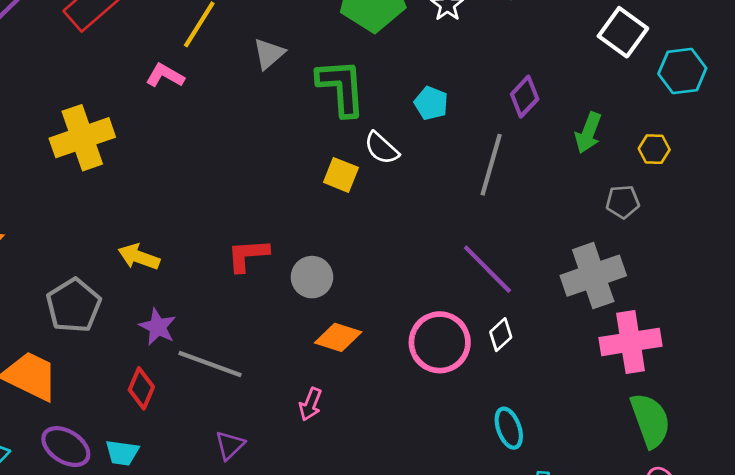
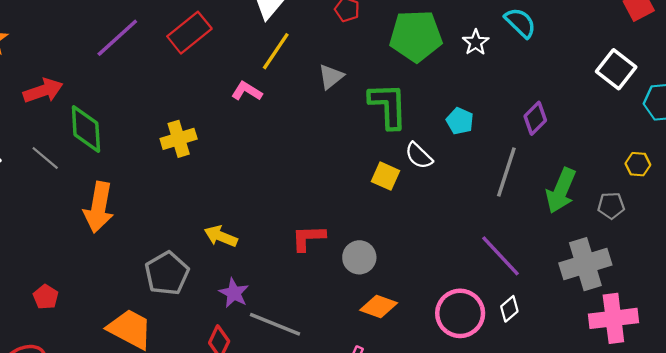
green arrow: (588, 133) -> (561, 191), moved, size x1.4
yellow cross: (82, 138) -> (179, 139), size x0.7

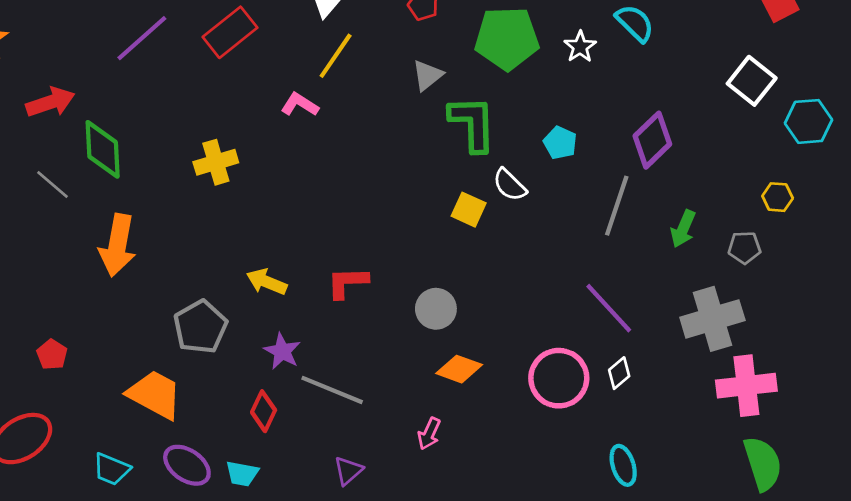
gray triangle: (331, 77) -> (427, 75), moved
purple diamond: (535, 118) -> (652, 140), size x1.4
green arrow: (561, 191) -> (683, 229), size x0.7
red L-shape: (308, 238) -> (347, 282), moved

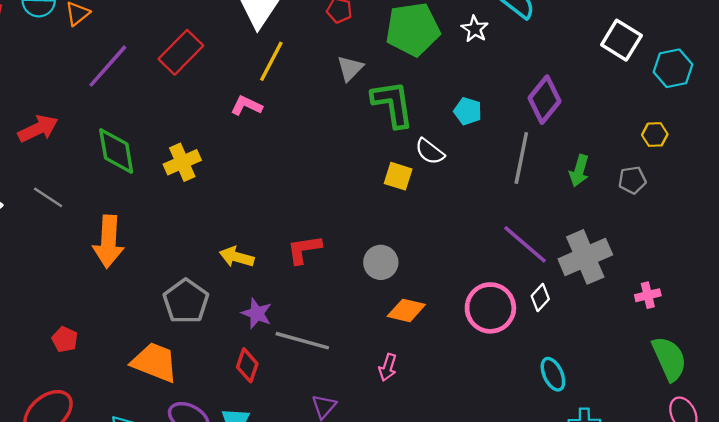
green diamond: (103, 149) -> (116, 151), moved
gray cross: (712, 319) -> (585, 257), moved
pink cross: (746, 386) -> (648, 295), size x0.5

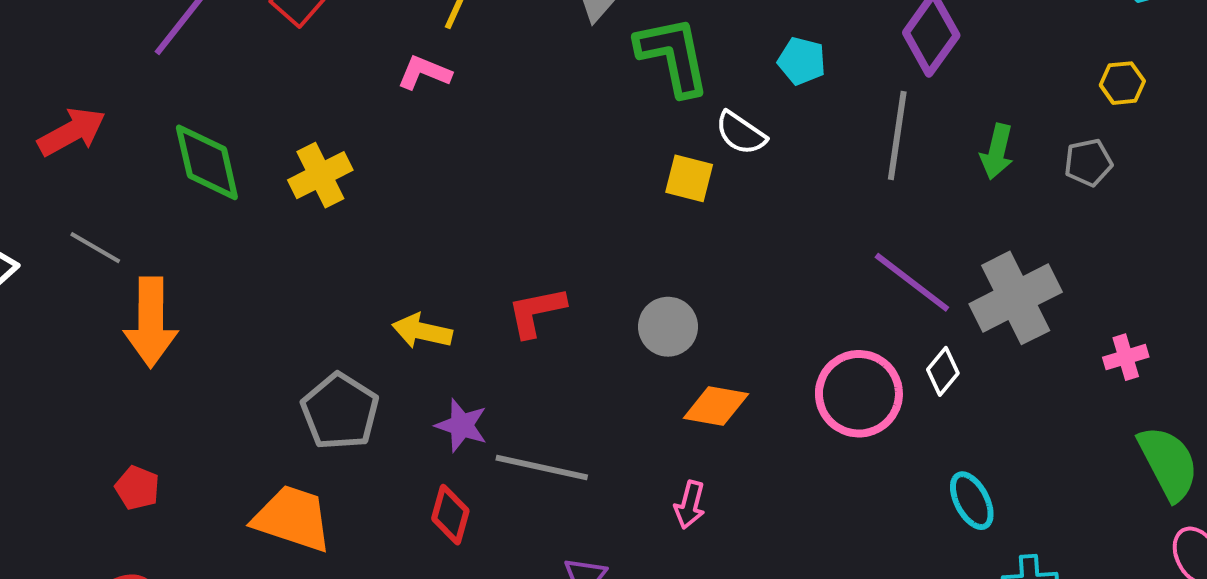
orange arrow: (108, 242) -> (151, 322), moved

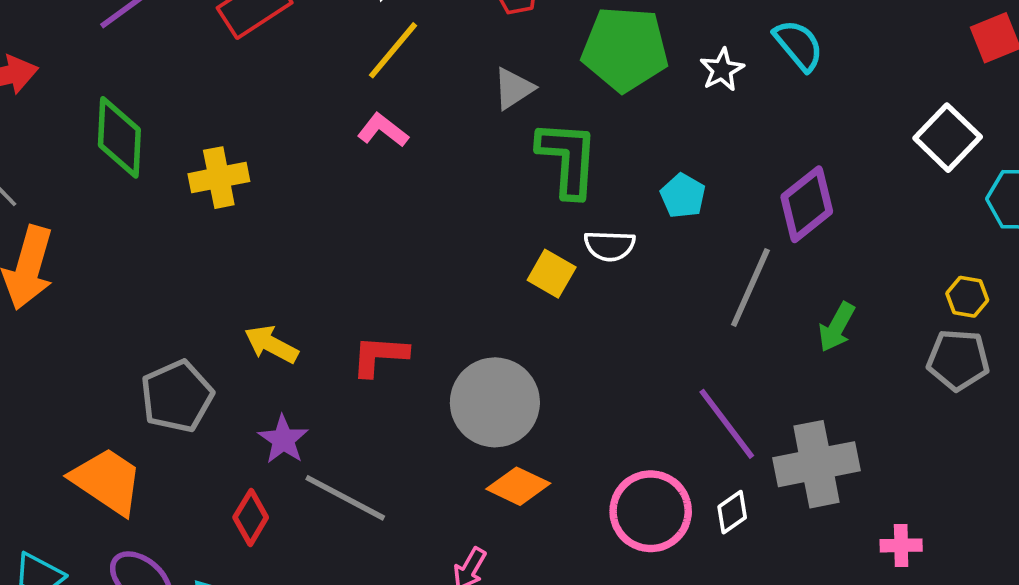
pink L-shape: (424, 73) -> (383, 130), moved
white semicircle: (741, 133) -> (610, 246), turned -48
gray pentagon: (1088, 163) -> (958, 360), moved, size x1.4
gray circle: (668, 327) -> (495, 402), size x1.6

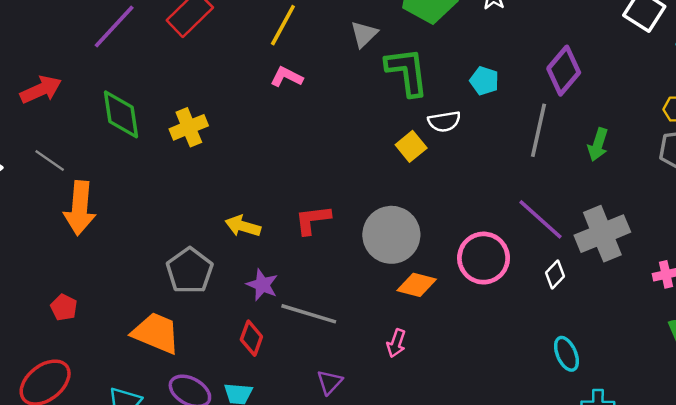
yellow square: (552, 274) -> (411, 146), turned 32
pink circle: (651, 511) -> (484, 258), moved

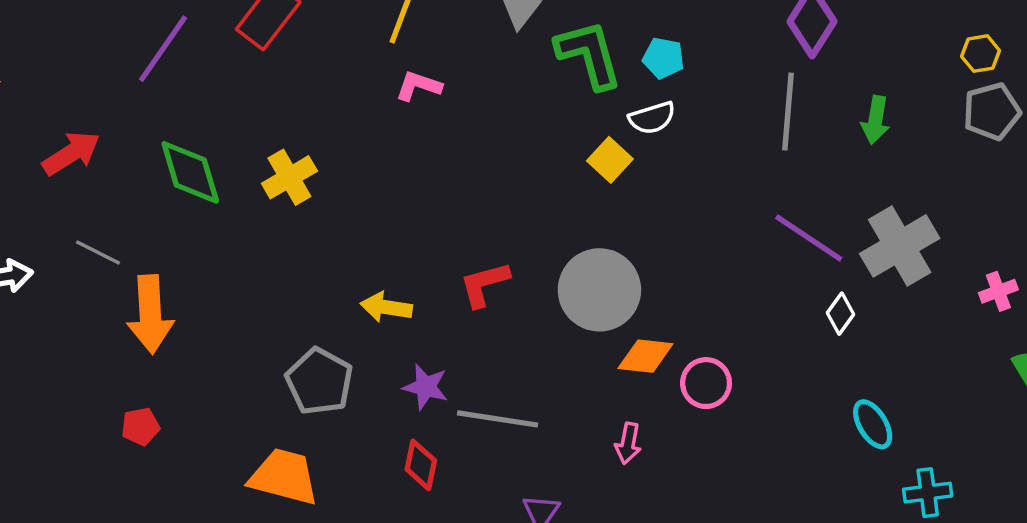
cyan pentagon: (484, 81) -> (663, 58), moved
pink circle: (484, 258) -> (706, 383), moved, size x0.7
red pentagon: (64, 307) -> (141, 426), moved, turned -30

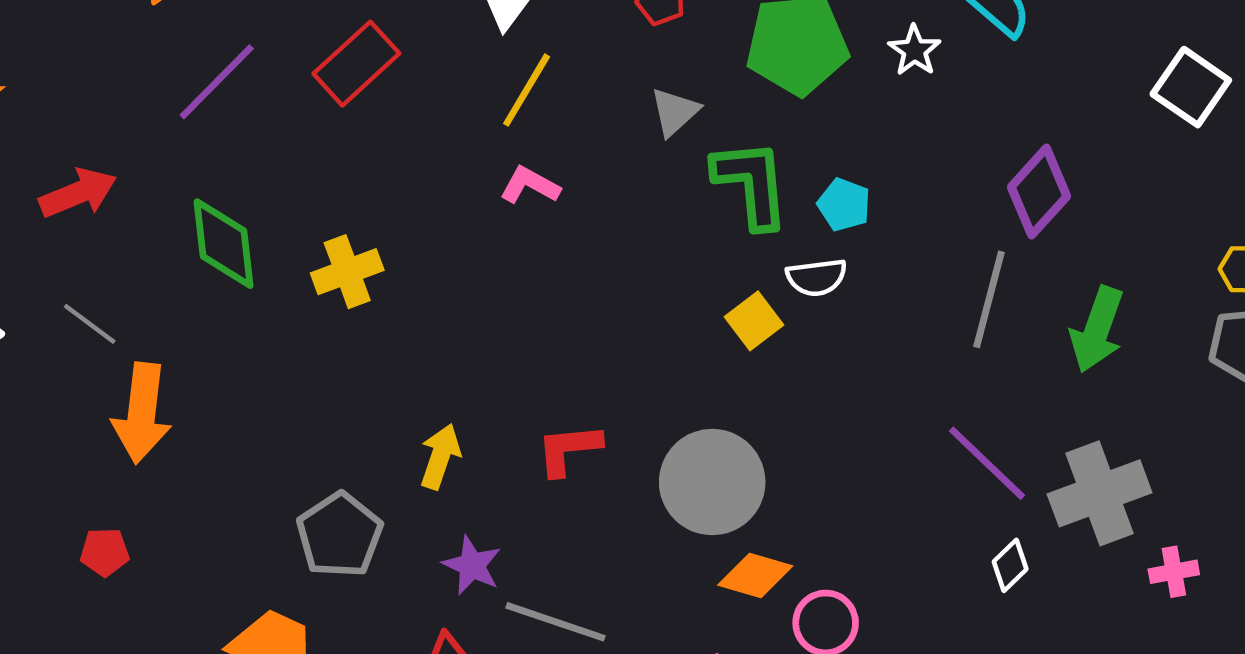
green arrow: (875, 120) -> (1097, 329), size x1.4
pink cross: (998, 291) -> (1174, 572), moved
yellow arrow: (386, 307) -> (440, 457), turned 90

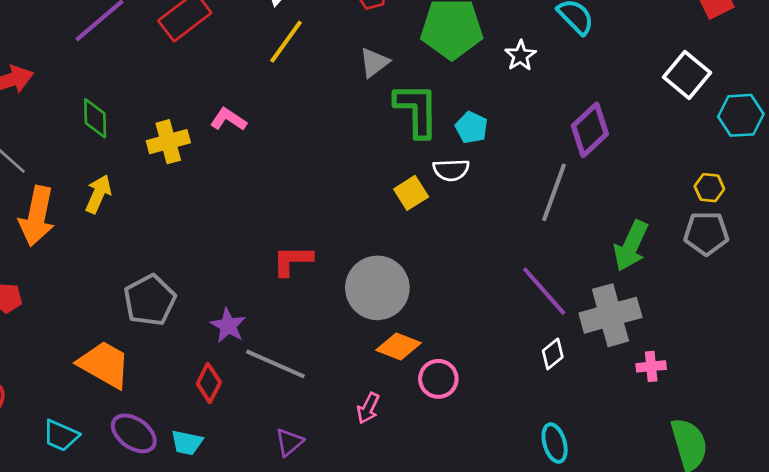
white star: (915, 50) -> (520, 56), moved
pink L-shape: (530, 185) -> (228, 119), moved
green diamond: (224, 244) -> (95, 118), size x0.7
green arrow: (1097, 329) -> (631, 246), moved
yellow arrow: (440, 457) -> (98, 194), moved

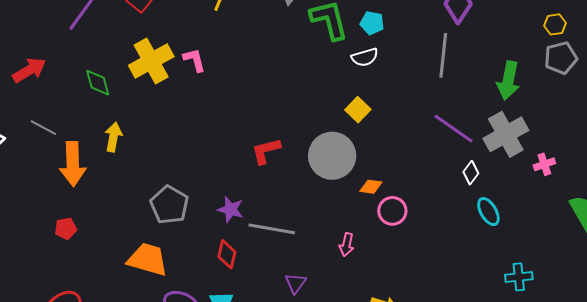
pink L-shape: (228, 119) -> (194, 60), turned 56
yellow cross: (168, 142) -> (151, 61), moved, size x1.4
yellow square: (411, 193) -> (358, 110), moved
orange diamond: (398, 347) -> (371, 187), moved, size x0.7
cyan ellipse: (555, 443) -> (488, 212), moved

